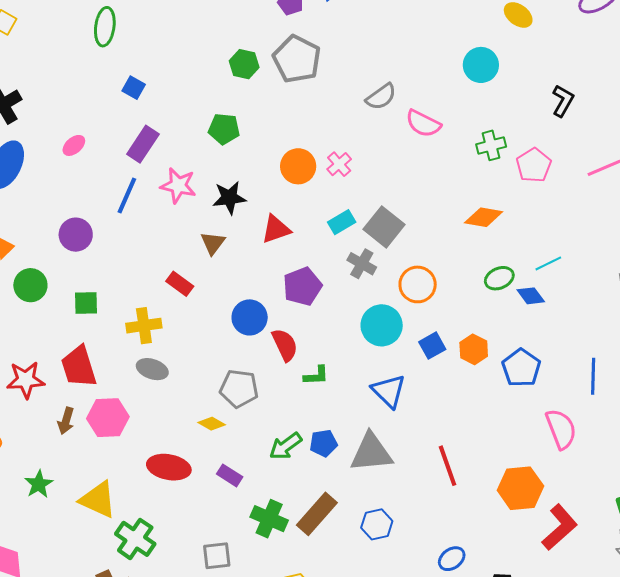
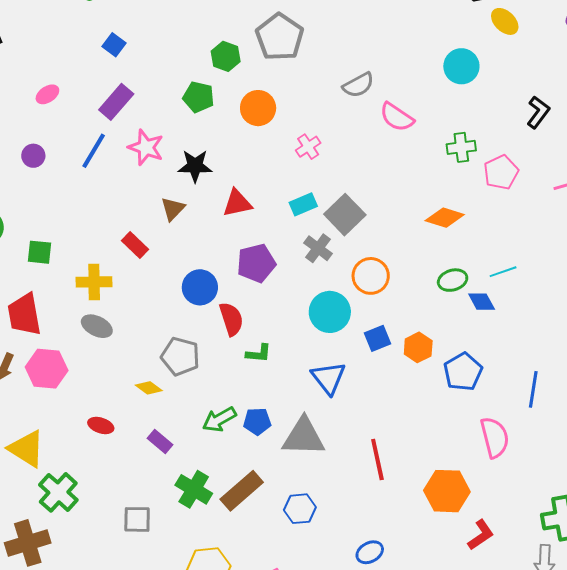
green hexagon: (244, 64) -> (226, 56), moved
orange circle: (298, 166) -> (258, 108), moved
purple circle: (76, 235) -> (33, 156), moved, size x0.7
red ellipse: (169, 467) -> (101, 425), size x0.6
red L-shape: (560, 527) -> (481, 535), size x0.7

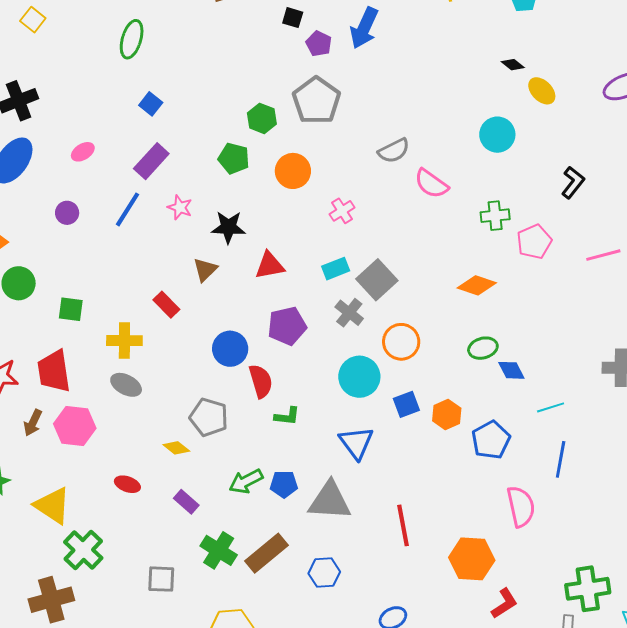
pink star: (146, 147) -> (180, 207), size x0.7
cyan line: (503, 272) -> (551, 407), moved

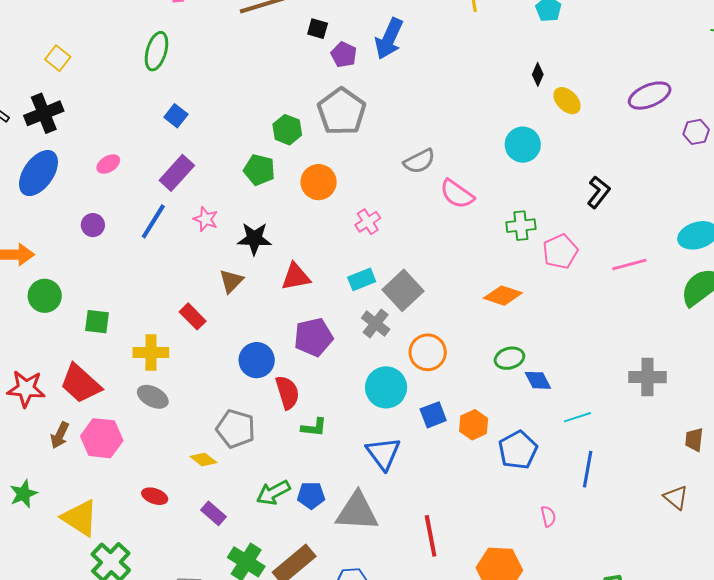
yellow square: (33, 20) -> (58, 58), moved
black diamond: (513, 65) -> (538, 74), turned 75
red trapezoid: (54, 371) -> (81, 384), turned -39
pink semicircle: (521, 506) -> (548, 516), size x0.5

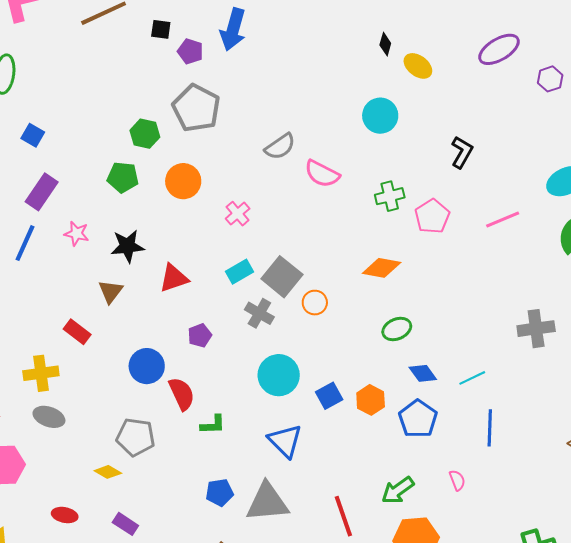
purple pentagon: (313, 337) -> (200, 335), size x0.6
orange circle: (428, 352) -> (315, 303), moved, size x0.7
blue diamond: (538, 380) -> (423, 373), moved
green arrow: (273, 493) -> (398, 490), moved

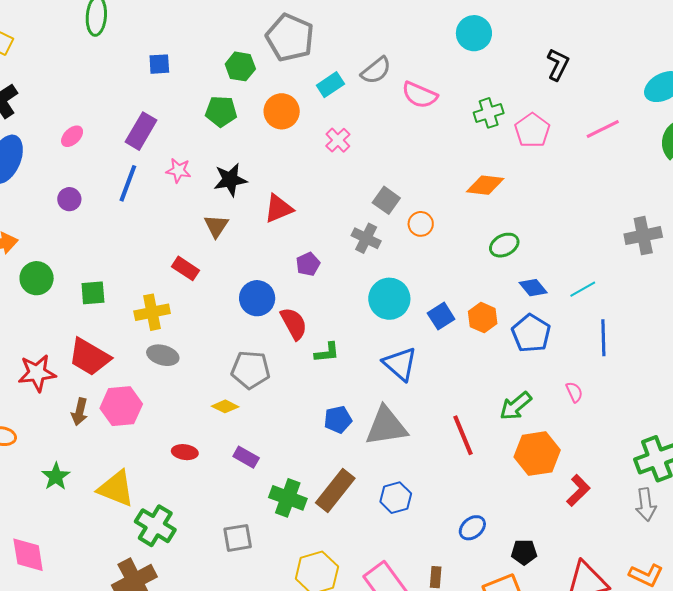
blue square: (33, 135) -> (159, 64), moved, turned -30
cyan rectangle: (239, 272) -> (330, 85), moved
gray square: (282, 277) -> (386, 200), size x0.7

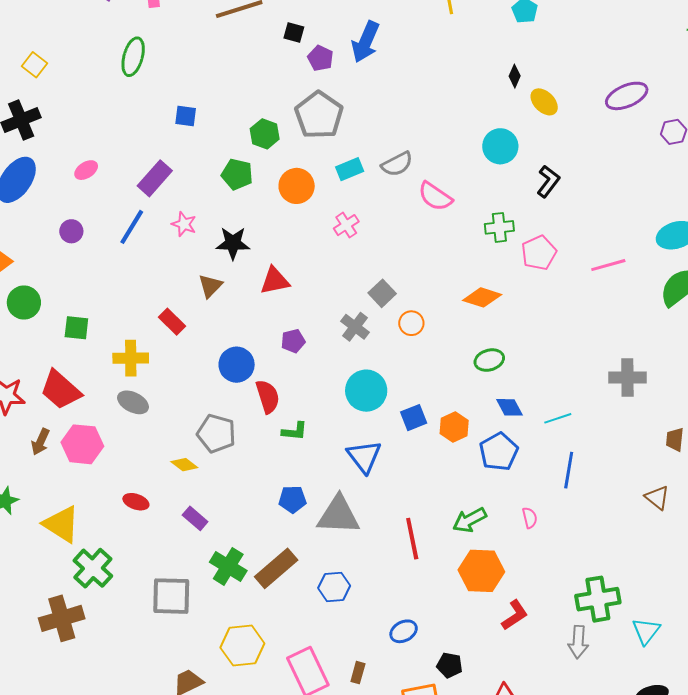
black L-shape: (558, 64) -> (548, 181), moved
gray square: (238, 538) -> (171, 596), size x1.4

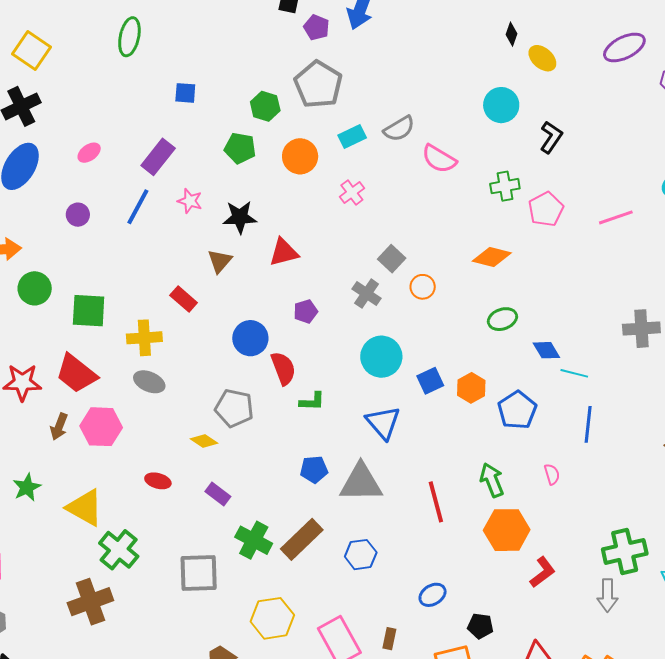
yellow square: (34, 65) -> (31, 50), size x1.5
green square: (76, 328) -> (89, 311), size x1.4
blue diamond: (509, 407) -> (546, 350), moved
cyan line: (558, 418) -> (574, 373), turned 36
green arrow: (469, 520) -> (492, 480), turned 100

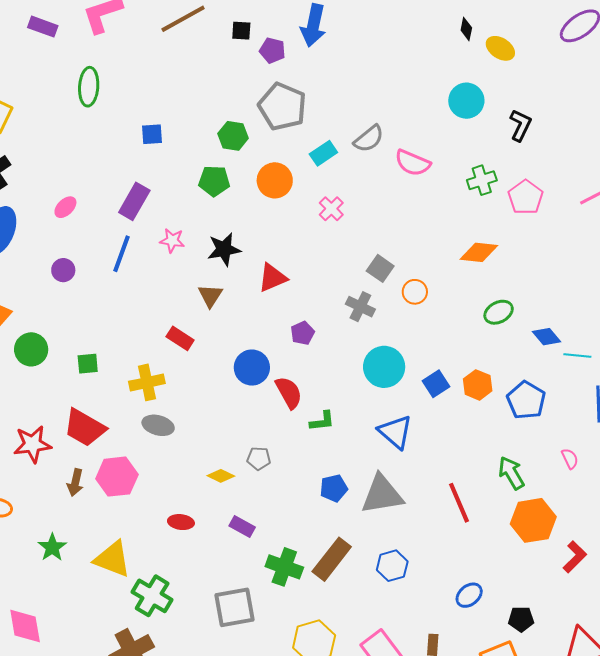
green square: (89, 311) -> (88, 364), size x0.6
gray pentagon: (234, 408) -> (259, 458), moved, size x0.6

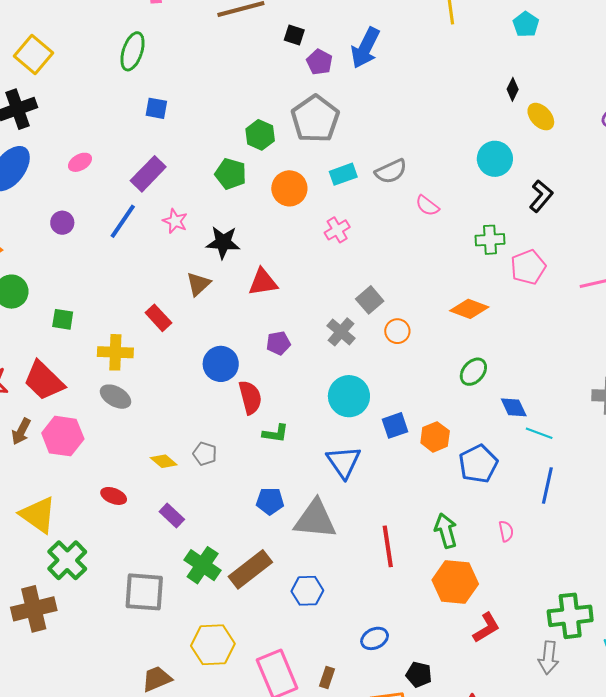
blue square: (152, 134) -> (156, 108), moved
pink semicircle: (413, 163) -> (427, 206), size x0.7
green ellipse: (499, 312) -> (473, 372), turned -36

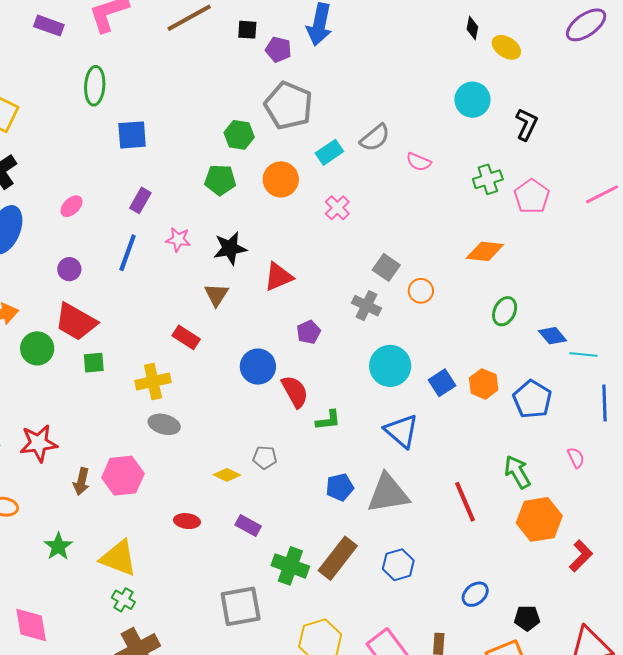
blue square: (156, 108) -> (132, 135), size x1.4
purple rectangle: (148, 174) -> (140, 200), size x0.7
red trapezoid: (44, 381) -> (76, 322), moved
green cross: (67, 560) -> (123, 600), moved, size x0.6

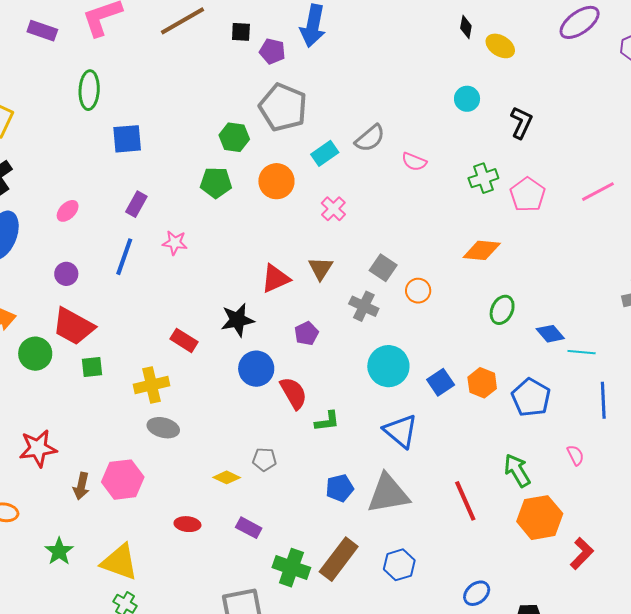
cyan circle: (472, 100) -> (467, 99), size x0.7
black star: (230, 248) -> (237, 320), moved
brown triangle: (216, 295) -> (321, 268), moved

